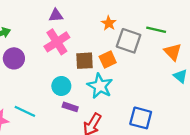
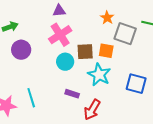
orange square: (108, 60) -> (106, 51), turned 35
cyan circle: (61, 86) -> (65, 62), moved
cyan line: (25, 111) -> (31, 98), turned 48
blue square: (141, 118) -> (136, 84), moved

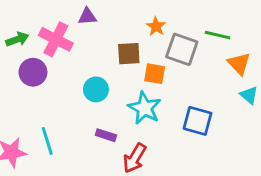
pink cross: (60, 35) -> (56, 39), moved, turned -30
brown square: (85, 52) -> (129, 54), moved

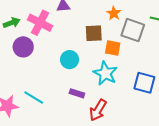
cyan line: (47, 141) -> (34, 98), turned -42

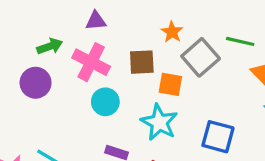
green arrow: (12, 23) -> (50, 46), moved
pink cross: (40, 23) -> (91, 62), moved
gray square: (133, 30) -> (201, 57), turned 30

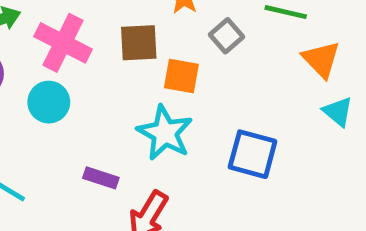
gray square: (201, 57) -> (226, 36), size x0.6
cyan circle: (105, 102) -> (49, 102), moved

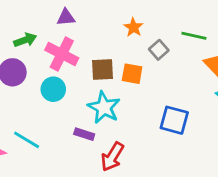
brown square: (139, 43) -> (103, 70), moved
cyan star: (165, 133) -> (104, 107), moved

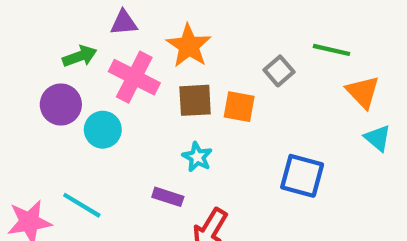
purple triangle: (66, 17) -> (124, 23), moved
orange star: (133, 27) -> (189, 46), moved, size x1.5
cyan circle: (53, 89) -> (103, 130), moved
cyan star: (104, 107) -> (197, 157), size x0.6

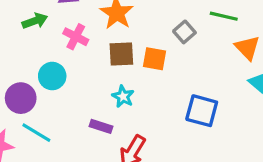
pink cross: (134, 77) -> (76, 37), size x0.7
purple circle: (61, 104) -> (21, 98), moved

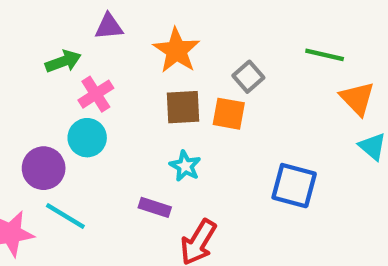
gray square: (184, 32) -> (248, 77), moved
pink cross: (76, 37) -> (96, 94), moved, turned 30

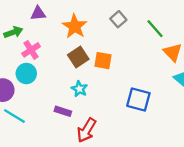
green line: (325, 55) -> (155, 29), turned 36
gray square: (248, 77) -> (118, 19), moved
brown square: (183, 107) -> (78, 57), turned -30

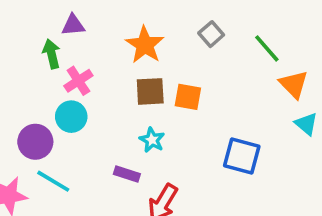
purple triangle: (38, 13) -> (73, 25), moved
green arrow: (13, 32) -> (51, 54), turned -84
brown square: (78, 57) -> (150, 91), turned 30

